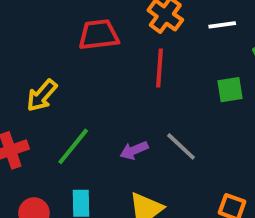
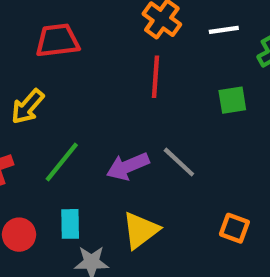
red trapezoid: (99, 35) -> (57, 40), moved
purple arrow: (134, 150) -> (128, 166), size x1.4

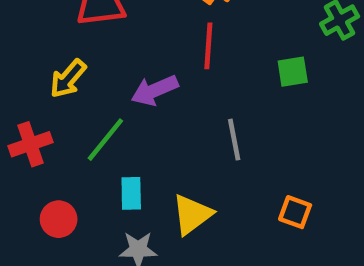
gray line: (179, 162) -> (234, 140), turned 36
purple arrow: (128, 166) -> (155, 90), moved
cyan rectangle: (70, 224) -> (131, 193), moved

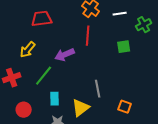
gray line: (234, 140) -> (98, 89), moved

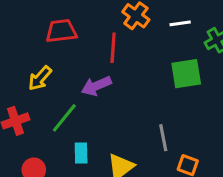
red line: (88, 36) -> (113, 48), moved
green square: (124, 47) -> (186, 74), size x1.5
gray line: (98, 89) -> (163, 138), moved

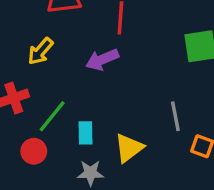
green line: (64, 118) -> (52, 116), moved

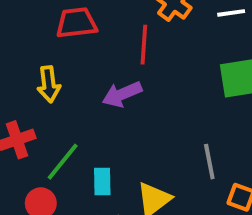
yellow arrow: (40, 51) -> (49, 84), turned -48

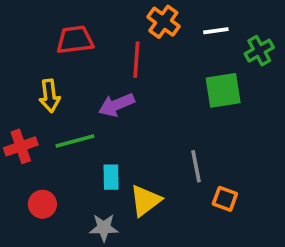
green line: (63, 162) -> (75, 141), moved, turned 36
cyan rectangle: (102, 181) -> (111, 177), moved

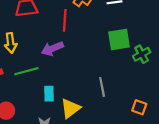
green cross: (259, 51) -> (142, 54), moved
orange square: (225, 199) -> (139, 107), moved

